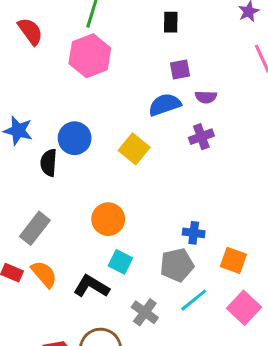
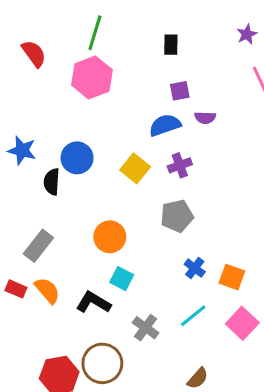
purple cross: (201, 137) -> (180, 165), moved
blue cross: (194, 233) -> (195, 268), moved, turned 30
gray pentagon: (177, 265) -> (177, 216), moved

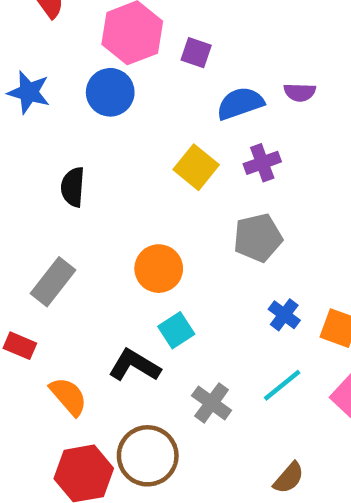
purple square: (180, 91) -> (196, 53), moved, turned 30
blue star: (22, 150) -> (29, 92), moved
blue circle: (77, 158) -> (110, 92), moved
cyan square: (122, 279) -> (176, 330), turned 30
orange semicircle: (47, 290) -> (68, 396), moved

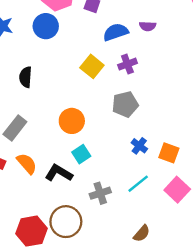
orange semicircle: (68, 396) -> (27, 164), moved
gray cross: (212, 403) -> (100, 193), turned 36

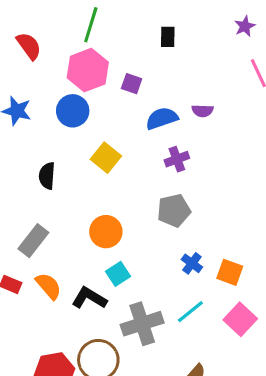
yellow square: (92, 66) -> (106, 158), moved
gray cross: (100, 193) -> (142, 324), size x1.5

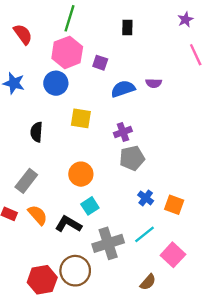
yellow square: (106, 158) -> (81, 118), turned -30
purple cross: (177, 159) -> (123, 132), moved
pink square: (240, 319) -> (173, 255), moved

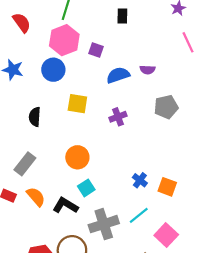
gray pentagon: (132, 158) -> (166, 107), moved

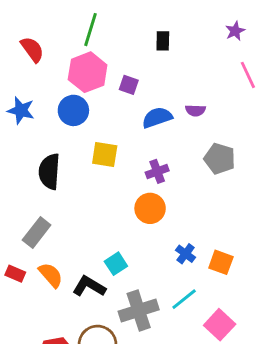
gray pentagon: (166, 107) -> (220, 159), turned 30
black semicircle: (35, 117) -> (49, 171), size x1.4
orange circle: (77, 157) -> (150, 208), moved

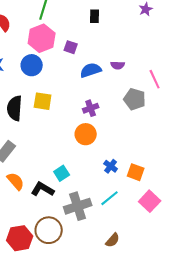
pink line: (248, 75) -> (155, 79), moved
yellow square: (105, 154) -> (43, 101), moved
pink square: (220, 325) -> (150, 201), moved

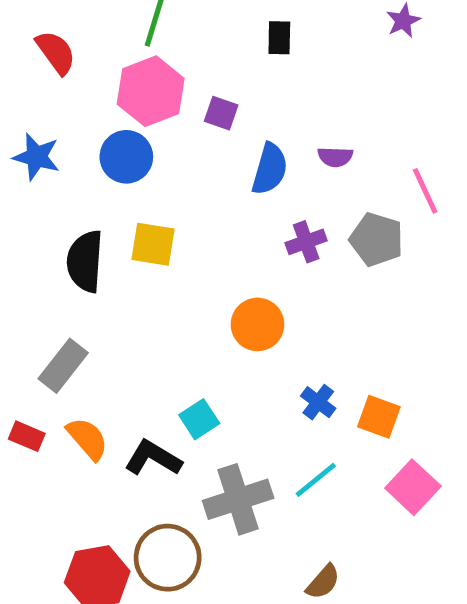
blue semicircle: (91, 70) -> (270, 169), turned 125
purple cross: (91, 108) -> (306, 242), moved

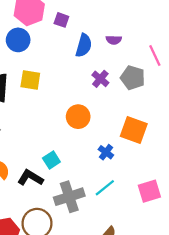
purple cross: (306, 242) -> (100, 79), turned -30
orange square: (379, 417) -> (134, 130), moved, size x1.4
pink square: (413, 487) -> (149, 191), turned 30

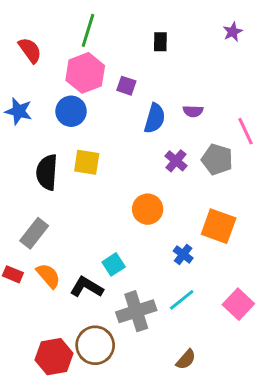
pink square: (149, 191) -> (238, 304), turned -30

